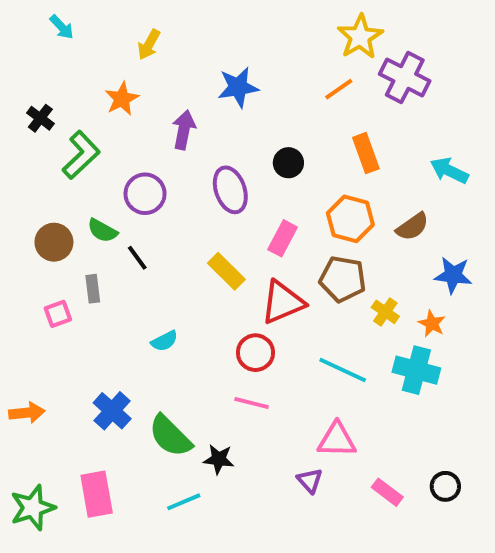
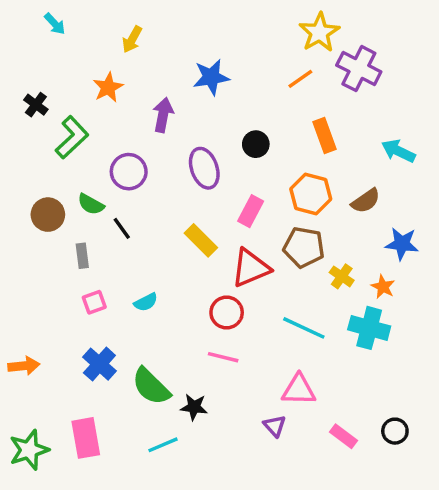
pink square: (58, 314) -> (94, 302), moved

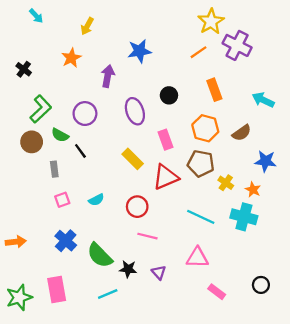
green L-shape: (72, 137) -> (41, 109), moved
pink rectangle: (251, 211) -> (166, 140), turned -48
red circle: (227, 313) -> (137, 207), moved
purple triangle: (275, 426) -> (159, 272), moved
pink rectangle: (343, 436) -> (217, 292), moved

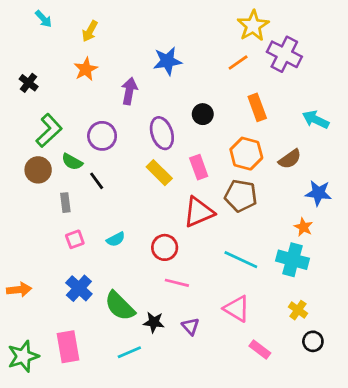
yellow arrow: (87, 26) -> (90, 31), moved
yellow rectangle: (133, 159) -> (159, 173), moved
yellow cross: (226, 183) -> (298, 310), moved
pink triangle: (197, 258) -> (237, 309), turned 30

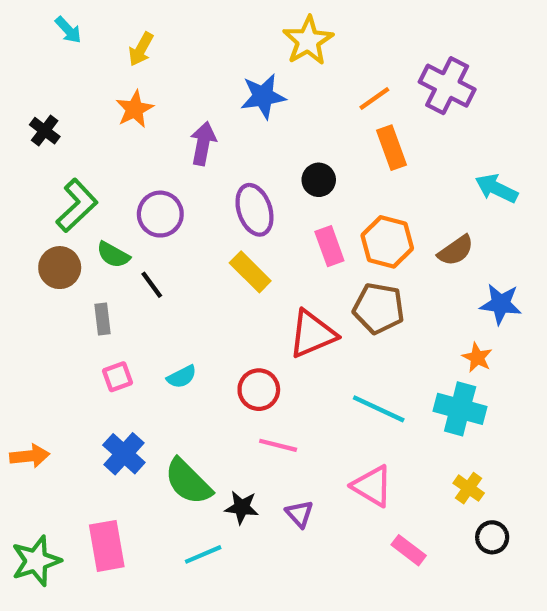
yellow star: (253, 26) -> (308, 41), moved
orange rectangle: (257, 107) -> (392, 148), moved
pink rectangle: (199, 167) -> (329, 246), moved

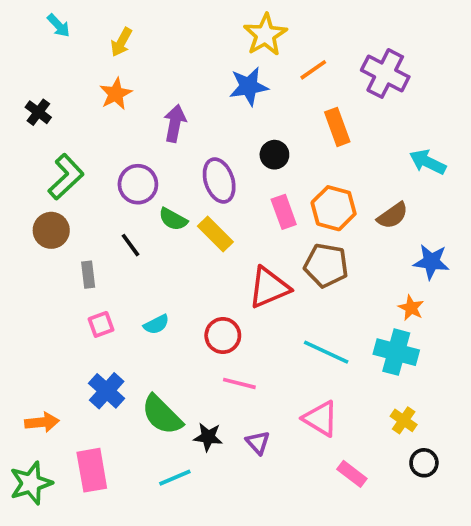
blue star: (263, 96) -> (249, 86), moved
orange line: (374, 98) -> (313, 70), moved
green semicircle: (113, 255) -> (173, 219), moved
orange arrow: (30, 456) -> (42, 422), moved

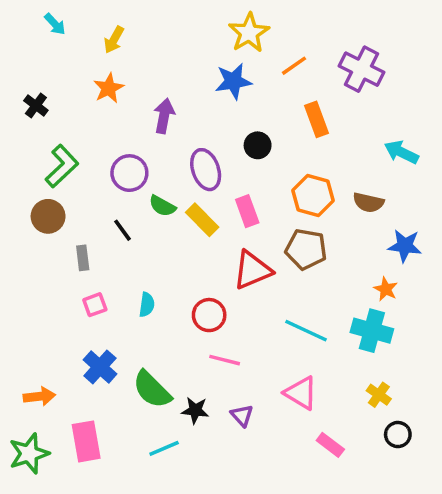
pink rectangle: (284, 212) -> (247, 211), moved
brown semicircle: (393, 216) -> (368, 202), turned 48
cyan semicircle: (156, 324) -> (147, 305), turned -55

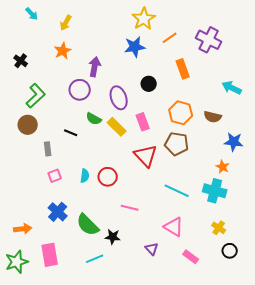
purple circle: (129, 173) -> (80, 90), moved
black line: (123, 230) -> (71, 133), turned -32
red triangle: (252, 270) -> (146, 156), turned -50
red circle: (209, 315) -> (108, 177), moved
purple triangle: (242, 415) -> (152, 249), moved

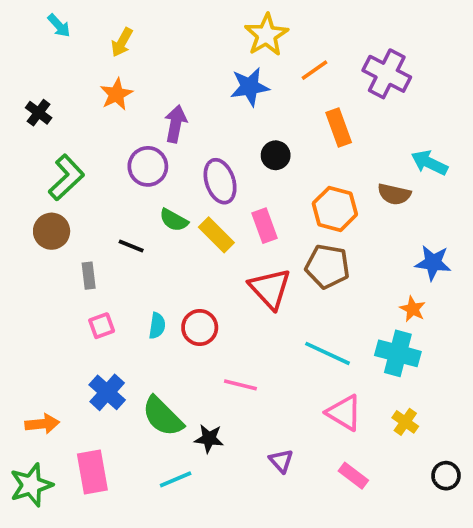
brown semicircle: (213, 117) -> (394, 194), moved
pink triangle: (174, 227) -> (344, 413), moved
black circle: (230, 251) -> (446, 476), moved

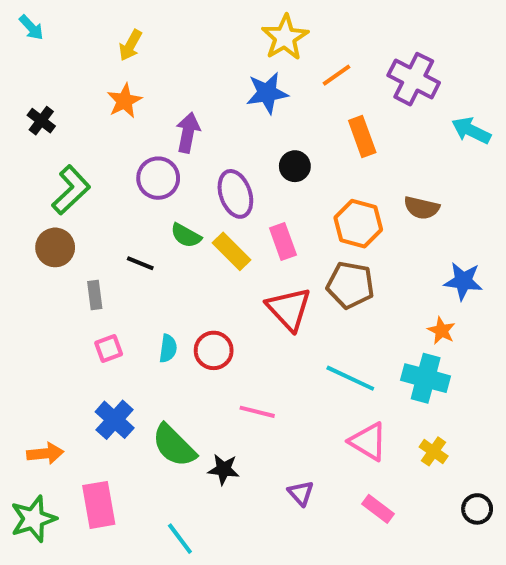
cyan arrow: (59, 26) -> (31, 28), moved
cyan arrow: (429, 163) -> (471, 131), moved
cyan line: (176, 479) -> (180, 539), moved, turned 76

